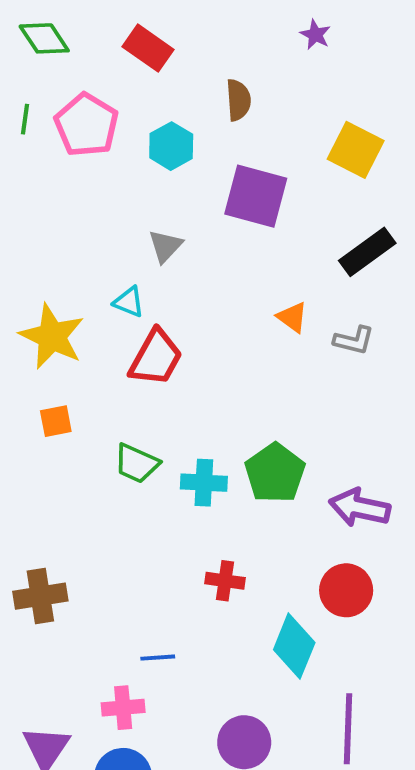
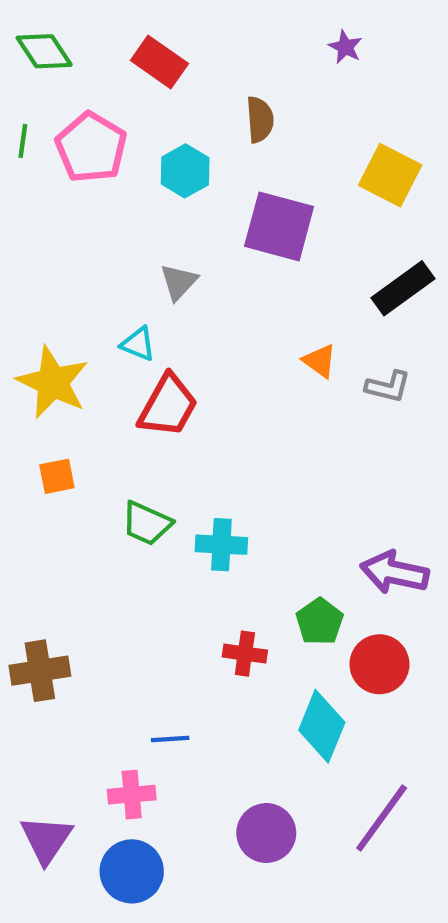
green pentagon: (275, 473) -> (320, 622), moved, size x0.7
purple line: (348, 729) -> (382, 818), turned 34

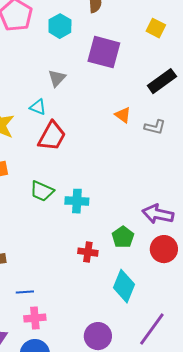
yellow square: (390, 175) -> (156, 28), size x0.7
red circle: (379, 664) -> (164, 249), moved
blue line: (170, 739) -> (25, 292), moved

